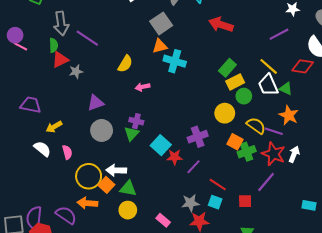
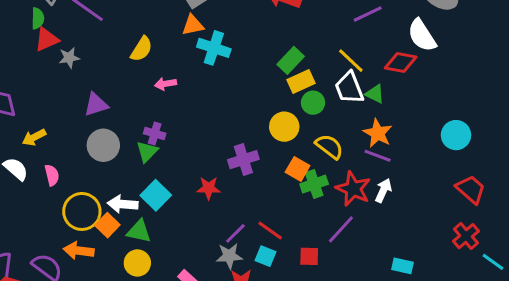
purple line: (274, 131) -> (378, 156), moved
cyan square: (161, 145) -> (156, 195), moved
purple line: (193, 167) -> (235, 233), moved

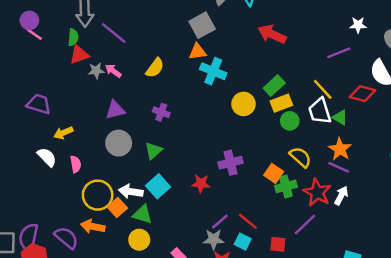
pink arrow: (165, 84) -> (113, 71), moved, turned 42
yellow circle: (284, 127) -> (244, 104), moved
purple cross: (155, 133) -> (161, 112), moved

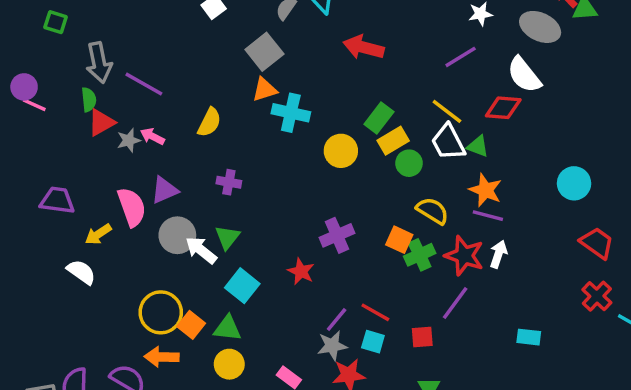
pink semicircle: (76, 164) -> (132, 207), moved, size x1.6
red star: (201, 184) -> (301, 271), turned 30
white arrow: (131, 192) -> (201, 250), moved, turned 40

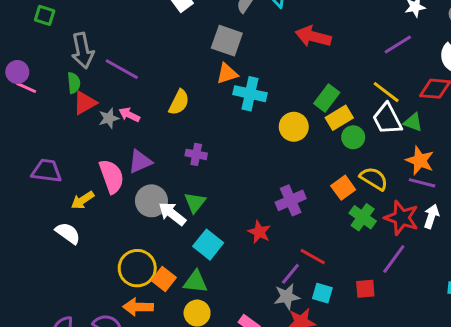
gray square: (264, 52) -> (227, 41), turned -32
orange square: (399, 240) -> (343, 188), moved, turned 30
green cross: (420, 255) -> (363, 217), turned -30
red line: (375, 312) -> (313, 257), moved

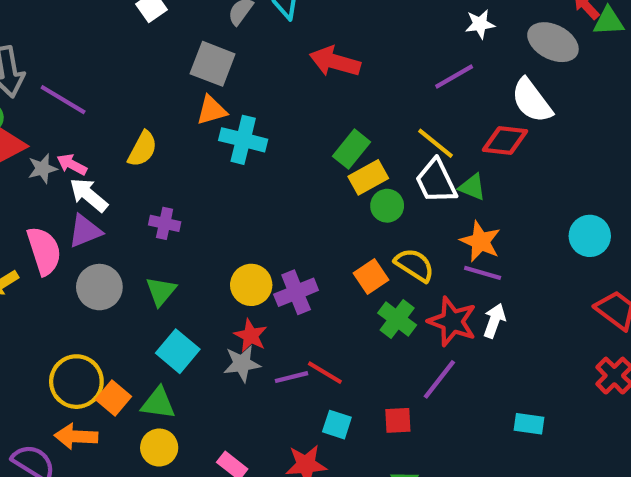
yellow circle: (294, 127) -> (251, 285), moved
white arrow: (172, 214) -> (89, 195), moved
purple line: (290, 274) -> (291, 377), moved, turned 35
gray star: (287, 297) -> (242, 364), moved

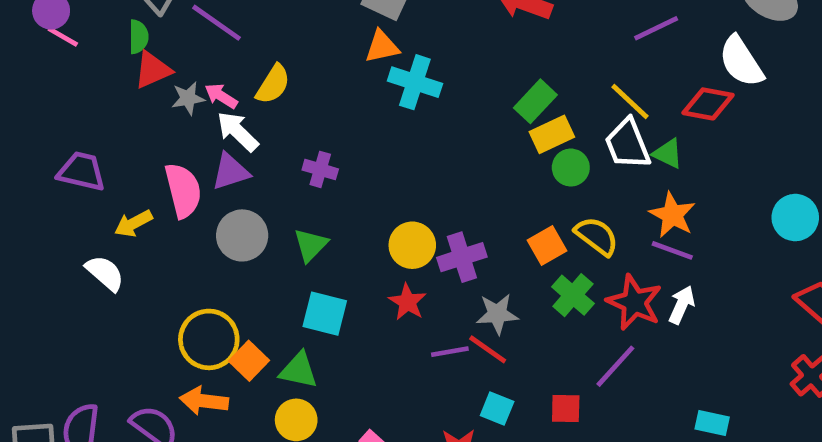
yellow semicircle: (142, 149) -> (273, 84), moved
cyan square: (178, 351) -> (325, 314), turned -30
gray star: (242, 364) -> (497, 314), moved

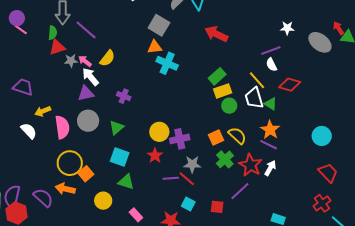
white semicircle: (741, 61) -> (272, 65), moved, size x0.6
pink semicircle: (183, 190) -> (62, 127), moved
green triangle: (299, 370) -> (126, 182), moved

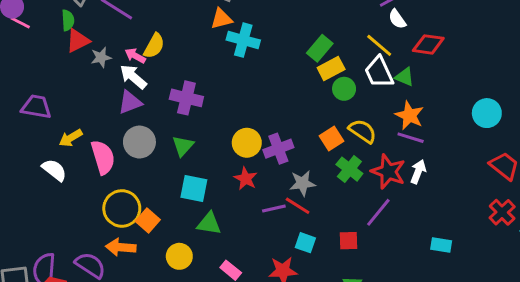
pink arrow: (85, 61) -> (135, 56), moved
purple cross: (124, 96) -> (186, 98), size x1.5

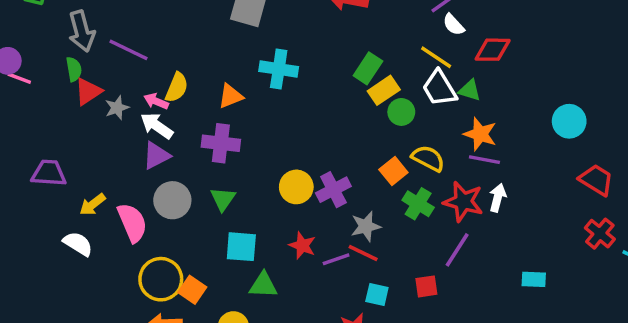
orange triangle: (221, 19) -> (231, 96), moved
red star: (246, 179) -> (302, 245), moved

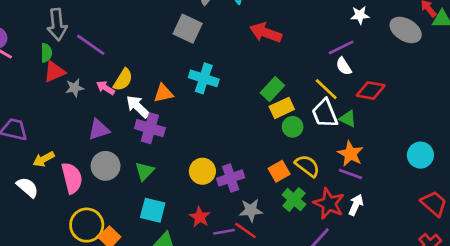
white arrow: (157, 126) -> (138, 107), moved

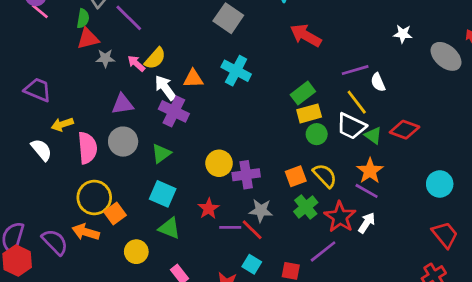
purple line: (341, 47) -> (355, 70), moved
red diamond: (371, 90) -> (405, 130), moved
white trapezoid: (325, 113) -> (351, 126), turned -52

